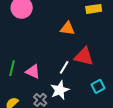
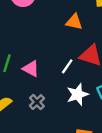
white star: (60, 90) -> (78, 94), moved

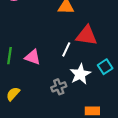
gray cross: (37, 102) -> (59, 87), moved, turned 32

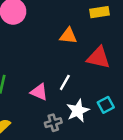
red triangle: (87, 36) -> (98, 58), moved
pink triangle: (33, 57) -> (39, 92), moved

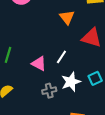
orange triangle: (68, 36) -> (67, 17), turned 42

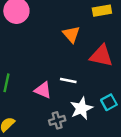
white line: (61, 57) -> (68, 81), turned 72

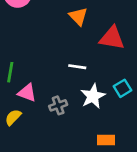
pink triangle: (43, 90) -> (27, 93), moved
gray cross: (57, 120) -> (58, 105), moved

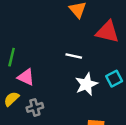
gray cross: (58, 105) -> (35, 107), moved

